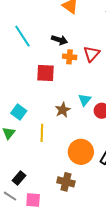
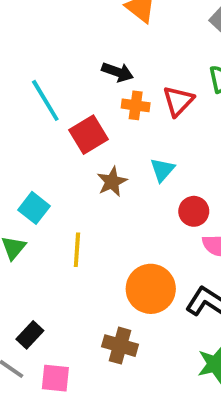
cyan line: (22, 36) -> (45, 100), moved
red square: (46, 73) -> (88, 135), turned -36
cyan triangle: (85, 100) -> (162, 170), moved
brown star: (63, 110) -> (112, 182), moved

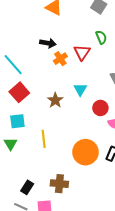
orange cross: (136, 105) -> (60, 59), turned -32
red square: (88, 135) -> (19, 92), moved
cyan square: (34, 208) -> (17, 121), turned -35
brown cross: (120, 346) -> (59, 184), moved

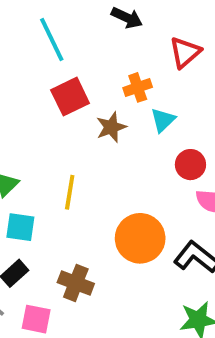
orange cross: (60, 59) -> (138, 87), moved
red square: (19, 92) -> (70, 97), moved
cyan square: (17, 121) -> (20, 227), moved

